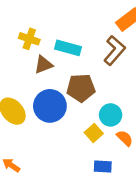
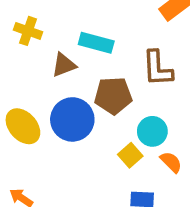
yellow cross: (29, 39) -> (28, 31), moved
brown L-shape: (114, 50) -> (157, 68), moved, turned 136

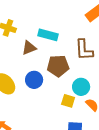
blue circle: (72, 119) -> (34, 80), size x0.7
yellow square: (130, 155) -> (68, 101), turned -32

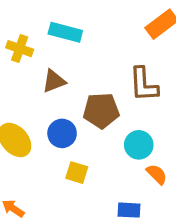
cyan rectangle: (48, 35) -> (65, 32), moved
yellow square: (68, 101) -> (77, 173), moved

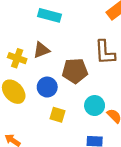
yellow cross: (20, 49) -> (17, 58), moved
cyan circle: (139, 145) -> (95, 106), moved

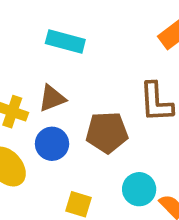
blue circle: (47, 87) -> (52, 144), moved

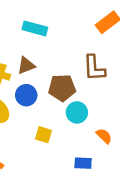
cyan circle: (139, 189) -> (77, 112), moved

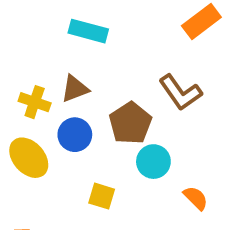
brown L-shape: (94, 68) -> (180, 92), turned -32
brown pentagon: (62, 88) -> (130, 123), turned -30

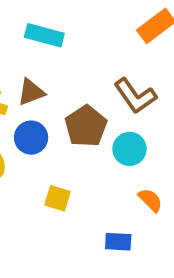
cyan circle: (153, 162) -> (130, 149), moved

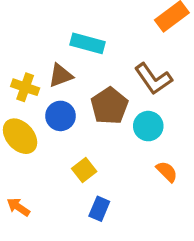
cyan rectangle: (44, 35) -> (88, 43), moved
yellow square: (58, 198) -> (84, 170), turned 35
blue rectangle: (118, 242) -> (99, 209), moved, turned -70

